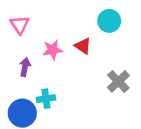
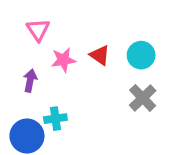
cyan circle: (109, 21) -> (141, 55), moved
pink triangle: (20, 25) -> (38, 30), moved

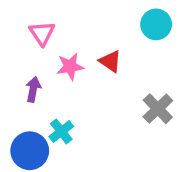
cyan circle: (141, 55) -> (156, 24), moved
cyan cross: (55, 119) -> (61, 131), turned -30

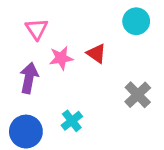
purple arrow: (33, 89) -> (29, 78), size x1.4
cyan cross: (61, 131) -> (72, 121), moved

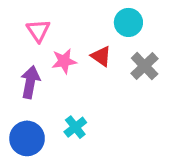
cyan circle: (136, 21) -> (128, 22), moved
gray cross: (138, 95) -> (145, 66), moved

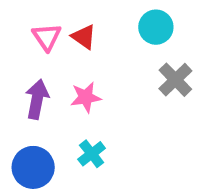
red triangle: (101, 56) -> (84, 37), moved
pink star: (64, 61) -> (86, 97), moved

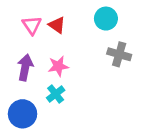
gray cross: (175, 80) -> (119, 54), turned -30
cyan cross: (92, 154) -> (56, 94), moved

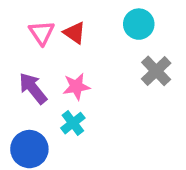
gray cross: (119, 54) -> (156, 71), turned 30
purple arrow: (25, 68) -> (33, 88), turned -50

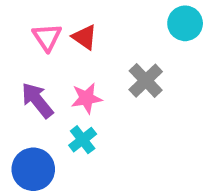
cyan circle: (139, 24) -> (185, 23), moved
gray cross: (156, 71) -> (146, 81), moved

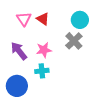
cyan circle: (185, 23) -> (80, 20), moved
cyan cross: (83, 140) -> (42, 71), turned 32

